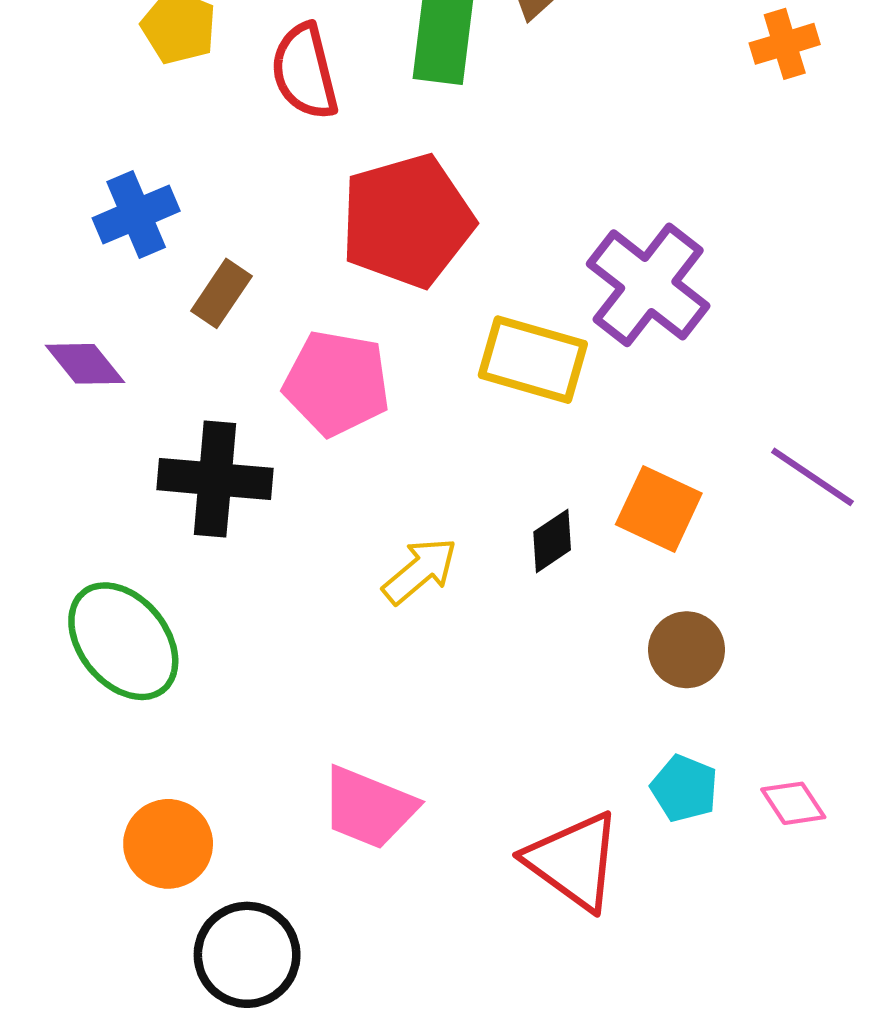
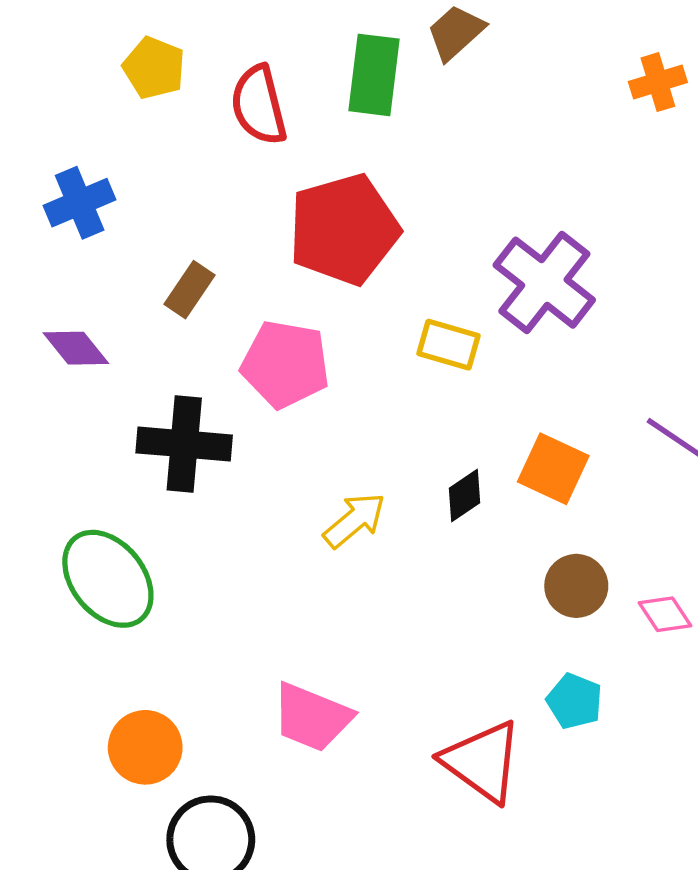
blue cross: (136, 214) -> (80, 203), moved
yellow rectangle: (533, 360) -> (449, 345), size x0.7
pink diamond: (793, 803) -> (665, 614), moved

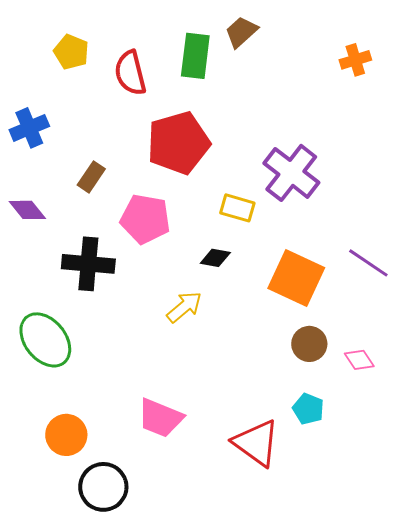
orange square: (553, 469) -> (296, 278), size x1.4
black diamond: (464, 495) -> (215, 258), moved, turned 44

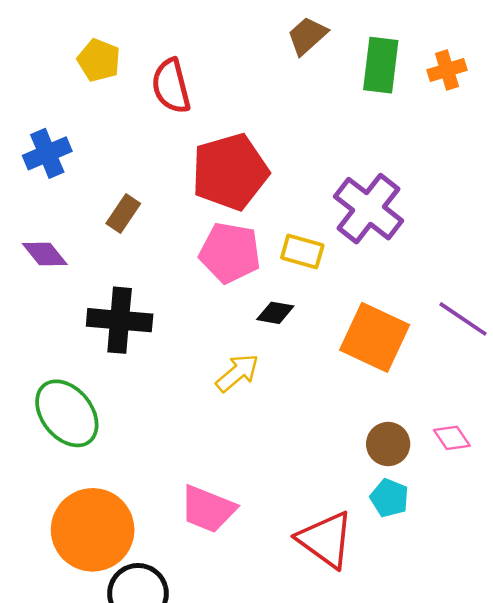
green rectangle: (195, 56) -> (381, 65), moved
pink pentagon: (145, 219) -> (230, 253), moved
brown circle: (309, 344) -> (388, 444), moved
orange circle: (66, 435) -> (93, 530), size x1.6

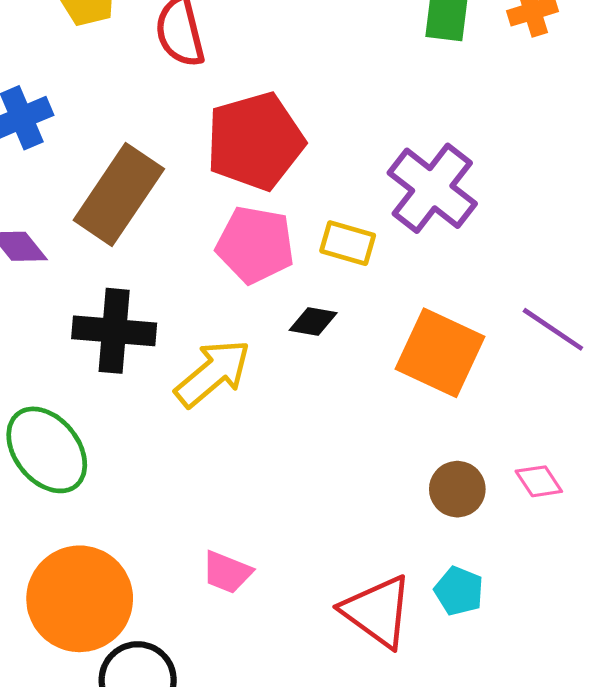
brown rectangle: (123, 213) -> (119, 195), size x2.0
yellow arrow: (237, 373) -> (213, 373), moved, size x1.4
cyan pentagon: (389, 498) -> (459, 591), moved
pink trapezoid: (208, 509) -> (227, 572), size x0.7

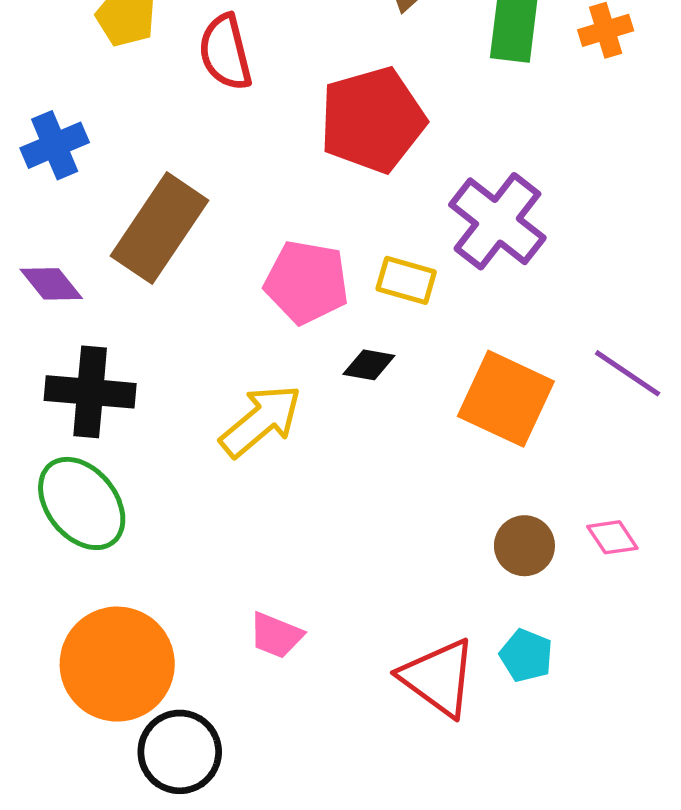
red pentagon: (255, 141) -> (372, 120), moved
black cross: (114, 331) -> (90, 392), moved

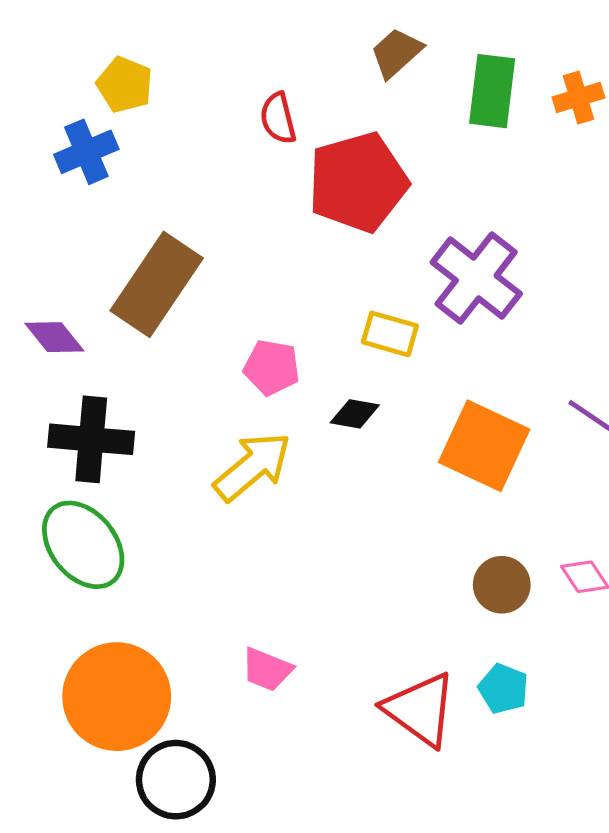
red semicircle: (225, 52) -> (278, 118), moved, size x0.7
blue cross: (55, 145) -> (86, 152), moved
pink pentagon: (306, 282) -> (272, 367), moved, size x0.7

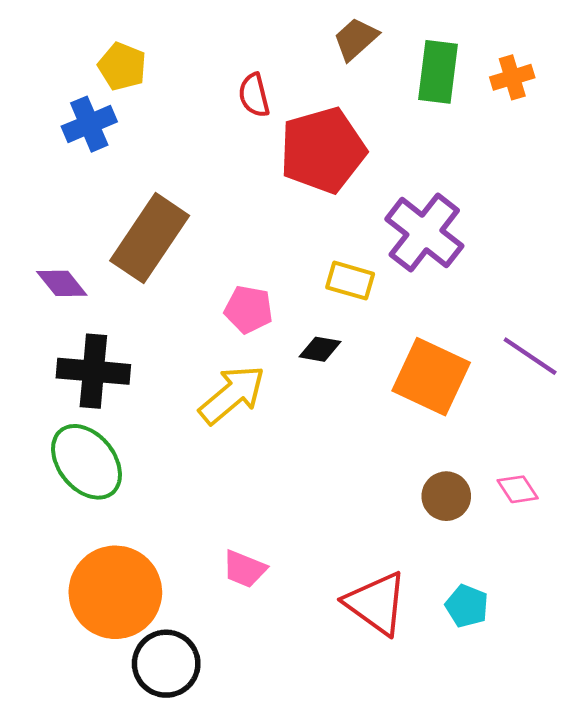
cyan pentagon: (503, 689) -> (467, 606), moved

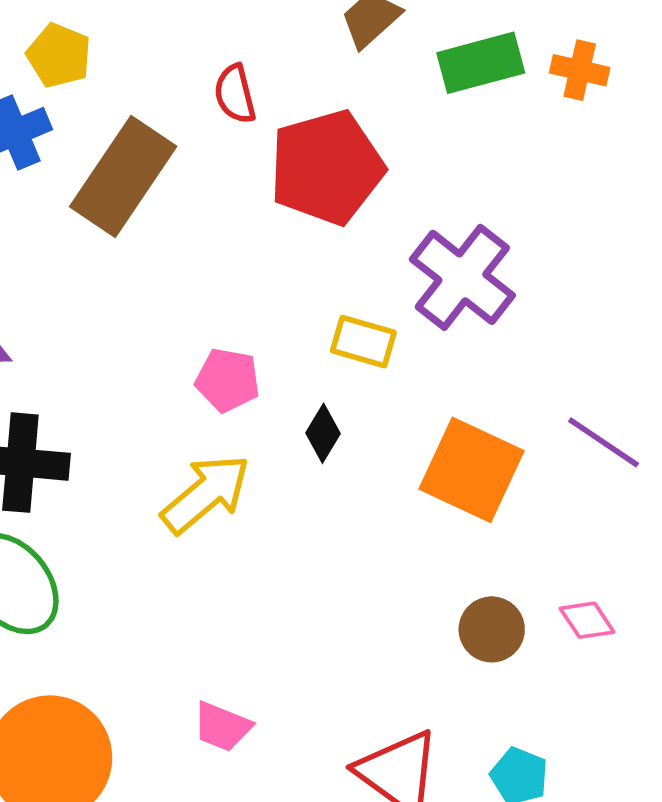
green rectangle: (438, 72) -> (481, 63), turned 68
orange cross: (512, 77) -> (580, 70), turned 30
brown rectangle: (150, 238) -> (123, 177), moved
black diamond: (320, 349) -> (323, 433), turned -69

